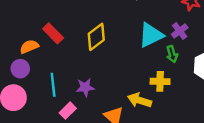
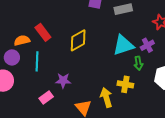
cyan line: (53, 85) -> (37, 61), moved
yellow arrow: (140, 100) -> (106, 97), turned 48

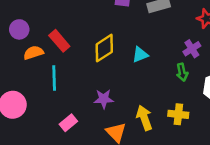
cyan triangle: (123, 45) -> (140, 55), moved, size x0.6
purple circle: (12, 57) -> (19, 29), moved
purple star: (63, 80) -> (104, 99), moved
yellow cross: (125, 84) -> (178, 114), moved

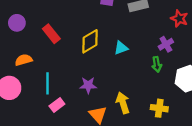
orange semicircle: (33, 53) -> (24, 60), moved
cyan line: (54, 78) -> (47, 83), moved
yellow cross: (178, 114) -> (159, 108), moved

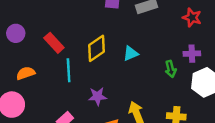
purple cross: (166, 44) -> (192, 54), moved, turned 32
cyan line: (47, 83) -> (69, 70), moved

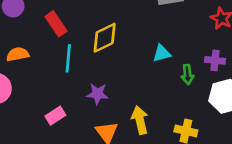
cyan triangle: (131, 53) -> (162, 53), moved

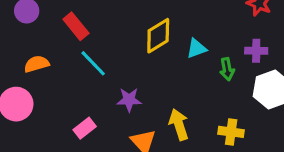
yellow diamond: (105, 38) -> (158, 36), moved
cyan line: (68, 58) -> (93, 63), turned -44

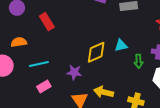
yellow diamond: (158, 36) -> (96, 52), moved
cyan line: (93, 63) -> (39, 64), moved, turned -66
yellow arrow: (179, 125) -> (104, 92), turned -66

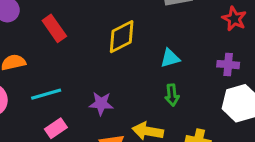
yellow diamond: (96, 52) -> (122, 37), moved
green arrow: (139, 61) -> (172, 95), moved

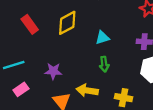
red rectangle: (54, 28) -> (30, 24), moved

